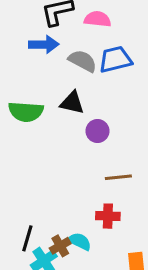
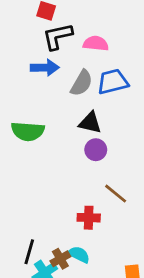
gray semicircle: (83, 61) -> (82, 83), turned 92
black triangle: (72, 103) -> (90, 123), moved
brown line: (118, 177) -> (116, 194), turned 45
red cross: (108, 216) -> (89, 218), moved

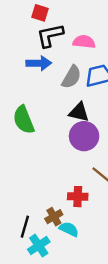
green semicircle: (28, 131) -> (24, 120), turned 64
purple circle: (96, 150) -> (84, 136), size x1.5
brown cross: (60, 259) -> (54, 217), moved

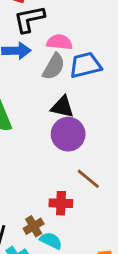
pink semicircle: (84, 42) -> (59, 42), moved

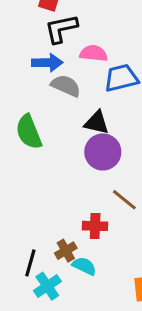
gray semicircle: (54, 67) -> (66, 86), moved, turned -96

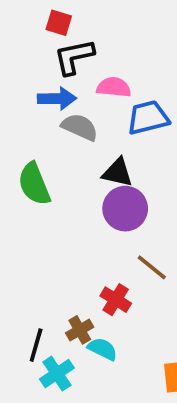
red cross: (95, 226) -> (116, 300), turned 30

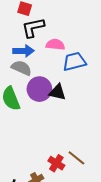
gray semicircle: (80, 127) -> (21, 68), moved
purple circle: (125, 209) -> (39, 89), moved
brown line: (152, 267) -> (76, 158), moved

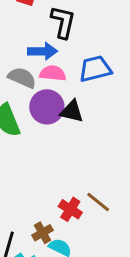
black L-shape: (33, 28) -> (63, 22), moved, turned 115
pink semicircle: (55, 45) -> (53, 73), moved
blue arrow: (24, 51) -> (43, 51), moved

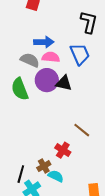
black L-shape: (63, 22) -> (89, 22), moved
blue trapezoid: (95, 69) -> (80, 54), turned 80
brown line: (98, 202) -> (82, 130), moved

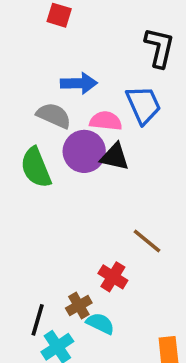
pink semicircle: (51, 57) -> (106, 121), moved

